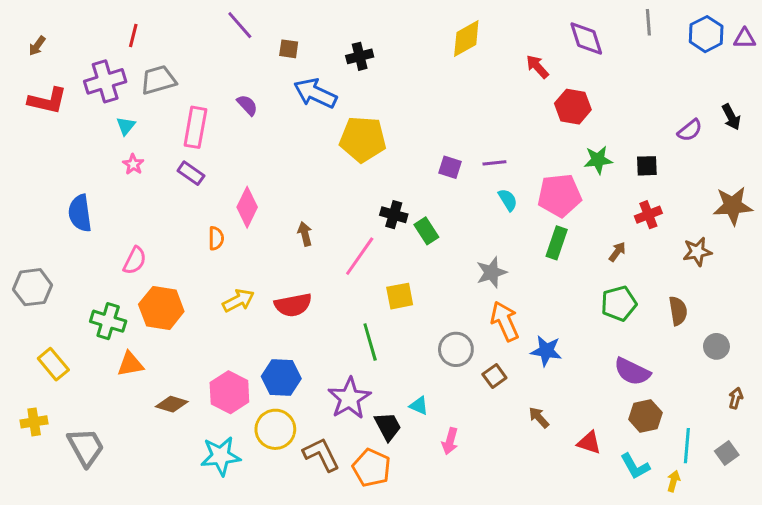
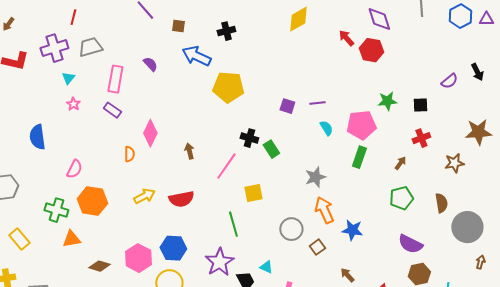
red hexagon: (573, 107) -> (371, 50), moved
gray circle: (716, 346) -> (467, 227), size x1.8

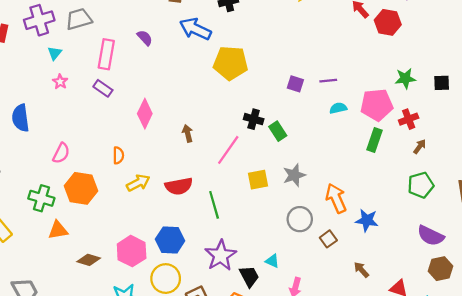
cyan semicircle: (326, 128) -> (338, 108), turned -70
red cross: (421, 138) -> (409, 119), moved
orange semicircle: (129, 154) -> (118, 155), moved
gray star: (315, 177) -> (294, 175), moved
green line: (233, 224) -> (214, 205), moved

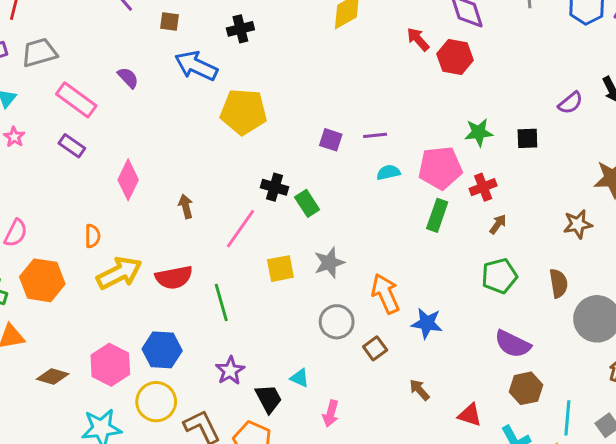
pink rectangle: (106, 54) -> (76, 100), turned -64
yellow arrow: (138, 183) -> (119, 273), size x1.4
purple star: (221, 255) -> (230, 371), size x0.7

